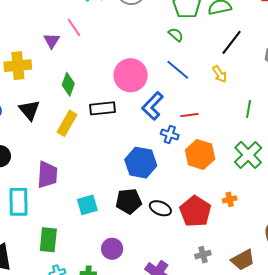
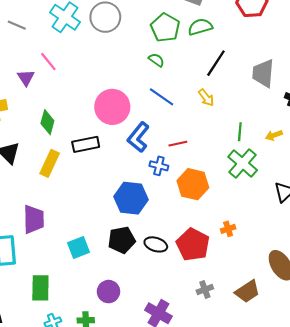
green cross: (248, 155) -> (243, 163), moved

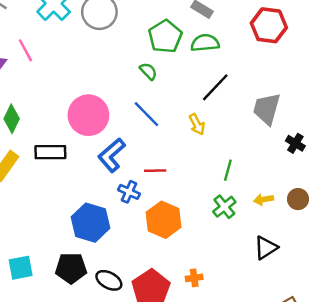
yellow arrow: (274, 135) -> (263, 199), moved
green cross: (243, 163) -> (224, 207), size x0.7

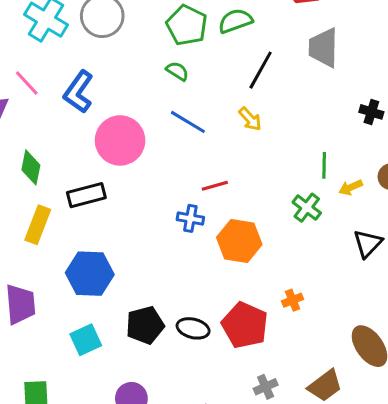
gray trapezoid: (267, 109) -> (323, 48), moved
blue L-shape: (112, 155) -> (78, 92), moved
green line: (228, 170) -> (324, 165), moved
blue hexagon: (91, 223) -> (90, 274), moved

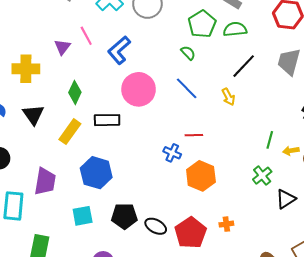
yellow arrow: (351, 187) -> (291, 151), moved
green cross: (307, 208) -> (262, 176), moved

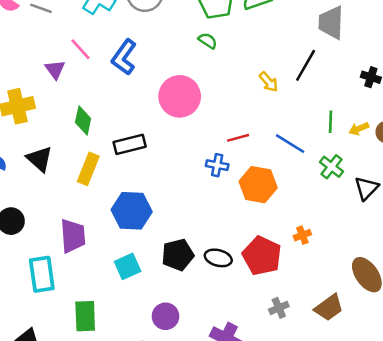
black line: (244, 66) -> (306, 65), moved
blue line: (187, 88) -> (290, 144), moved
pink circle: (139, 89) -> (180, 96), moved

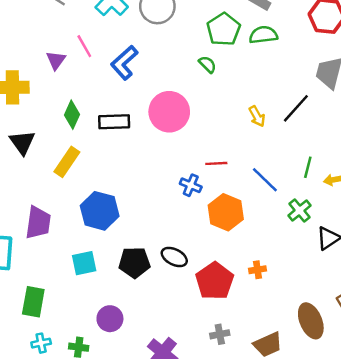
black rectangle: (130, 144) -> (114, 122), moved
black ellipse: (218, 258) -> (174, 257), moved

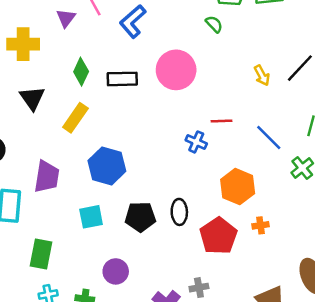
orange hexagon: (226, 212) -> (238, 187), moved
black ellipse: (174, 257) -> (179, 212), turned 60
gray cross: (220, 334) -> (199, 288), moved

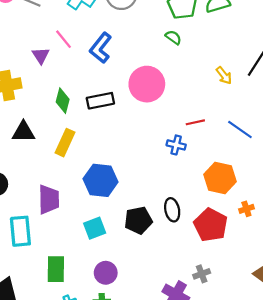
black triangle: (32, 98) -> (23, 132), turned -45
purple circle: (116, 271) -> (106, 273), moved

